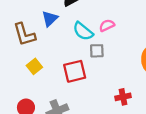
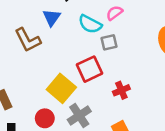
yellow square: (34, 66) -> (61, 88), moved, size x1.6
red cross: (123, 97) -> (121, 90), moved

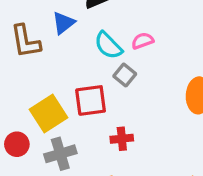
gray square: (109, 42) -> (125, 75), turned 35

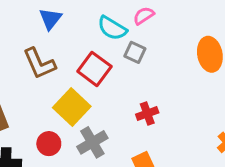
blue triangle: (63, 23) -> (50, 19), moved
brown L-shape: (25, 41) -> (39, 63), moved
red square: (91, 100) -> (94, 69), moved, turned -32

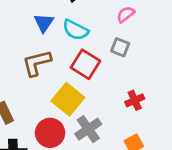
cyan semicircle: (112, 28) -> (75, 30), moved
brown L-shape: (39, 63) -> (37, 63), turned 104
red circle: (49, 144) -> (50, 133), size x1.4

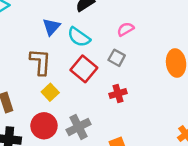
brown L-shape: (37, 63) -> (40, 62), turned 100
yellow square: (68, 99) -> (50, 92), moved, size x0.6
red cross: (135, 100) -> (118, 93), moved

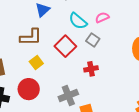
cyan semicircle: (79, 37) -> (78, 21), moved
brown L-shape: (40, 62) -> (31, 37), turned 80
gray cross: (79, 127) -> (68, 96), moved

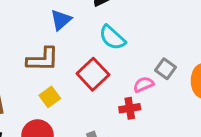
pink semicircle: (102, 17) -> (144, 84), moved
gray square: (93, 40) -> (166, 69), moved

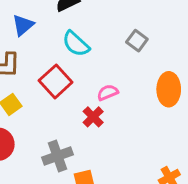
gray square: (166, 69) -> (137, 41), moved
red cross: (130, 108) -> (93, 117), turned -36

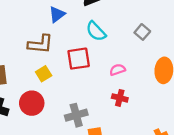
red square: (56, 81) -> (79, 59), turned 30
red cross: (93, 117) -> (120, 98), moved, turned -35

